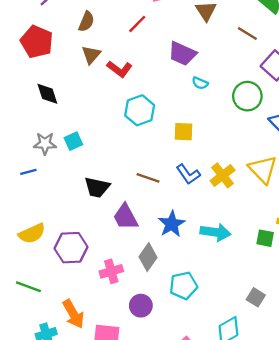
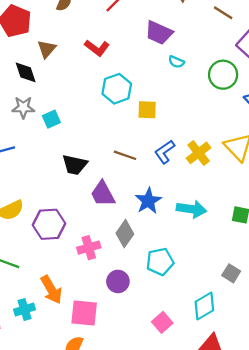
brown triangle: (91, 55) -> (47, 49), moved
yellow square: (183, 132) -> (147, 110), moved
gray star: (45, 143) -> (23, 107), moved
blue L-shape: (188, 174) -> (165, 152), turned 90

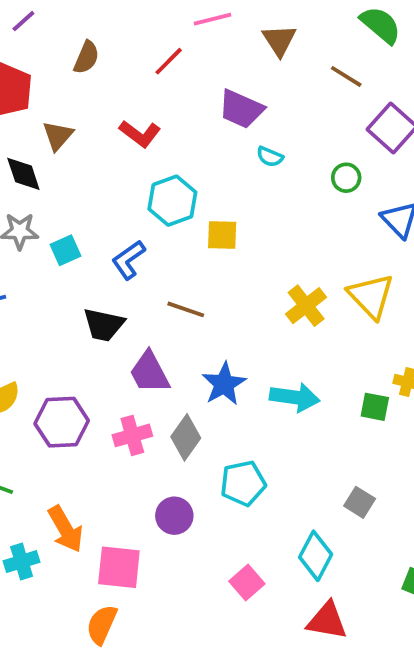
green circle: (223, 75) -> (346, 178), size x0.6
blue L-shape: (165, 152) -> (128, 260), moved
pink cross: (89, 248) -> (132, 435), moved
cyan diamond: (204, 306) -> (316, 556), turned -32

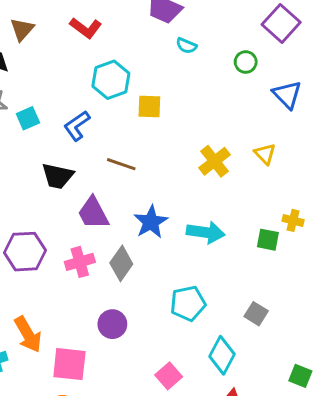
yellow triangle: (371, 296) -> (265, 154), size x0.6
cyan pentagon: (243, 483) -> (188, 303), moved

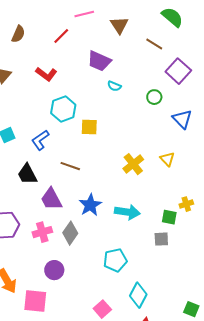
black trapezoid: (58, 176) -> (27, 174), turned 50
yellow cross: (293, 220) -> (186, 204), turned -32
gray square: (256, 314) -> (161, 239), moved, turned -35
purple circle: (112, 324) -> (54, 270), moved

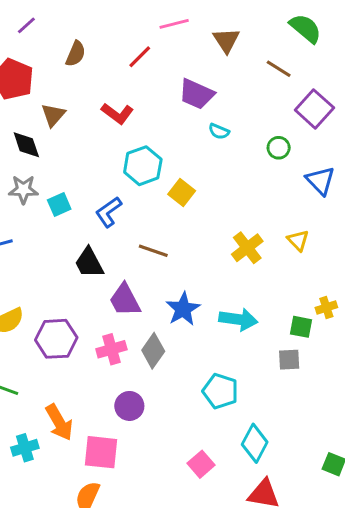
yellow square: (89, 127) -> (182, 193), turned 36
cyan pentagon: (115, 260) -> (220, 391), turned 30

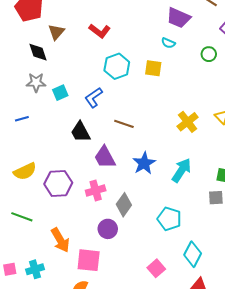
purple trapezoid: (197, 94) -> (178, 18), moved
yellow square: (182, 193) -> (153, 68), moved, turned -30
cyan arrow: (238, 319) -> (181, 170), turned -65
gray diamond: (153, 351) -> (124, 205), moved
cyan cross: (25, 448) -> (35, 269), moved

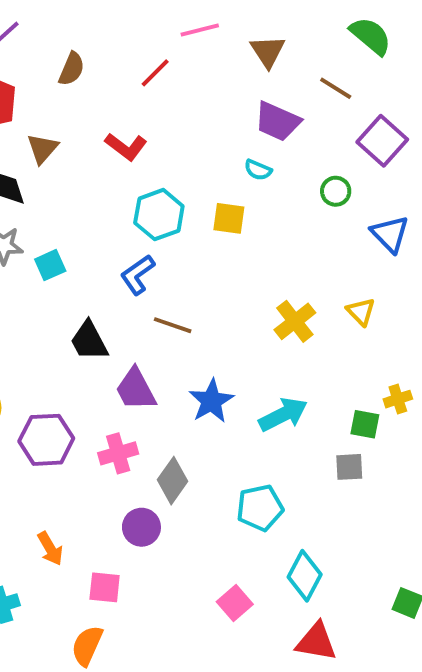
blue L-shape: (94, 98) -> (138, 275), moved
cyan arrow: (181, 170) -> (283, 415), turned 30
cyan pentagon: (169, 219) -> (260, 508), turned -30
orange arrow: (60, 240) -> (50, 549), size x0.7
pink square: (89, 260) -> (105, 587), size x0.7

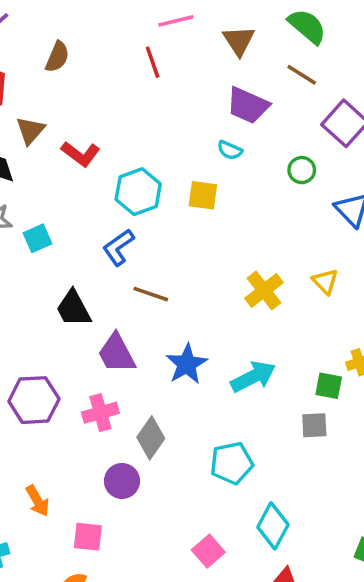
green semicircle: (371, 36) -> (307, 26), moved
red line: (155, 73) -> (153, 62), moved, turned -64
red L-shape: (126, 147) -> (81, 154), moved

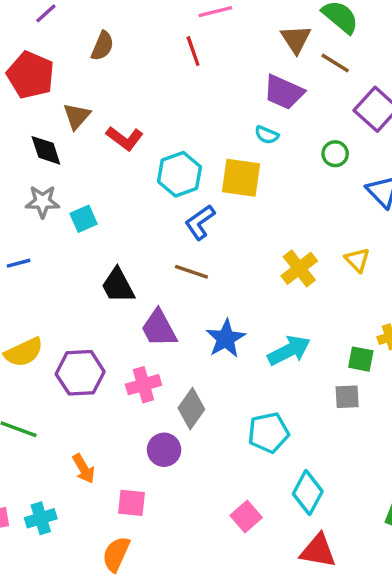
brown triangle: (239, 41) -> (296, 39), moved
yellow square: (203, 195) -> (241, 178), size x1.4
blue L-shape: (118, 247) -> (200, 222), moved

